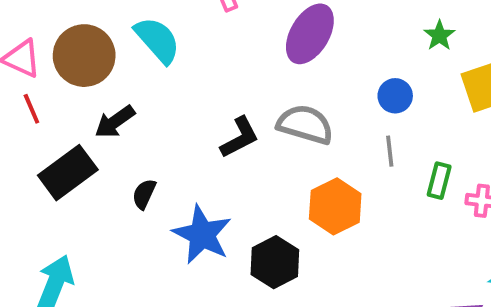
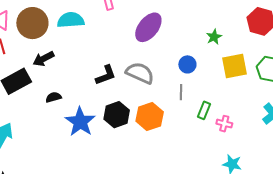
cyan semicircle: (157, 40) -> (71, 20), turned -60
black semicircle: (144, 194) -> (53, 97), turned 42
black hexagon: (275, 262) -> (117, 115), moved

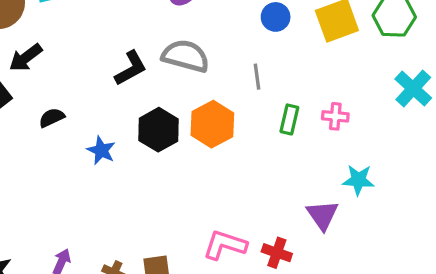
blue circle: (187, 64) -> (276, 17), moved
green rectangle: (204, 110) -> (289, 119), moved
blue star: (80, 122) -> (101, 150), size x0.6

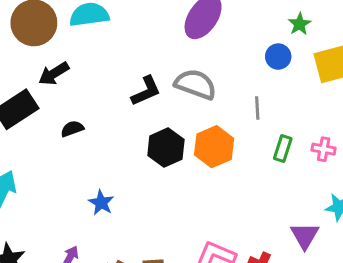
blue star: (101, 150) -> (101, 203), moved

